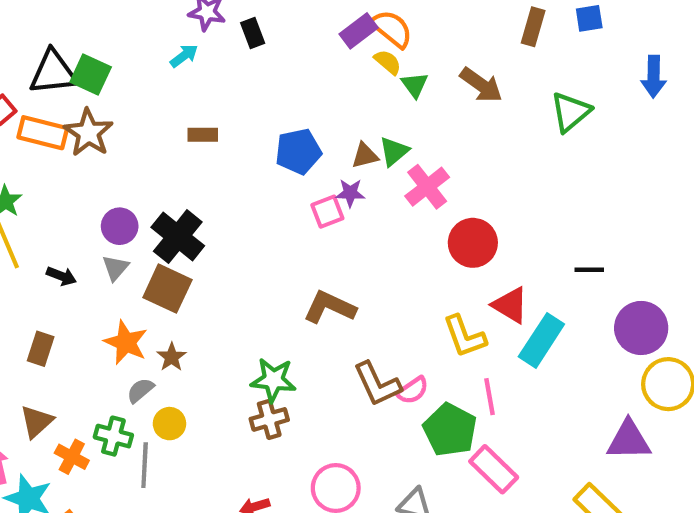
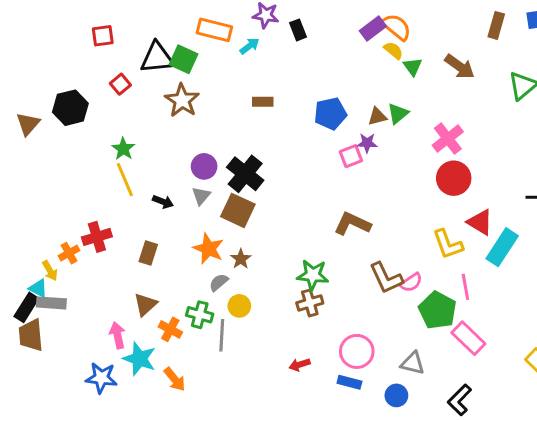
orange rectangle: (43, 133) -> (214, 30), moved
pink cross: (427, 187) -> (448, 139), moved

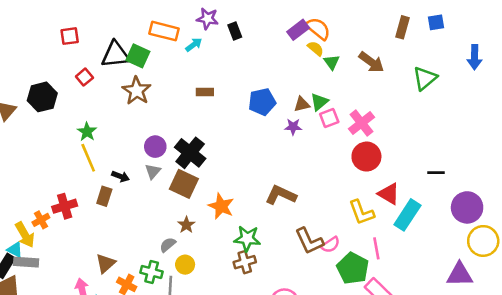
pink square: (351, 156) -> (329, 118), moved
orange star: (208, 249) -> (221, 206), moved
brown rectangle: (148, 253) -> (104, 196), moved
yellow arrow: (50, 271) -> (25, 235), size x1.5

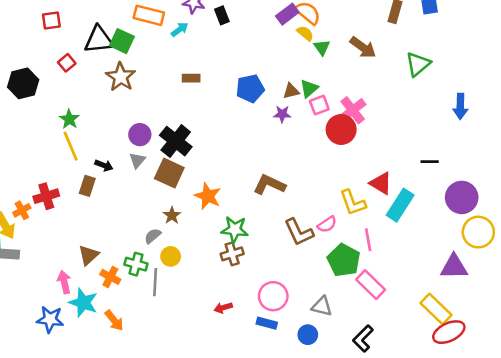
blue arrow: (475, 57) -> (460, 106), moved
red circle: (366, 157) -> (341, 129), moved
pink semicircle: (330, 245) -> (327, 224), moved

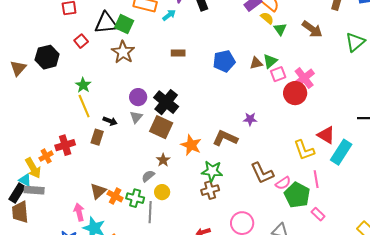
purple star: (282, 114) -> (250, 119), moved
brown L-shape: (269, 185) -> (225, 138), moved
pink semicircle: (327, 224) -> (283, 183), moved
orange cross: (110, 277) -> (115, 196), moved
pink rectangle: (371, 285) -> (318, 214), size x0.6

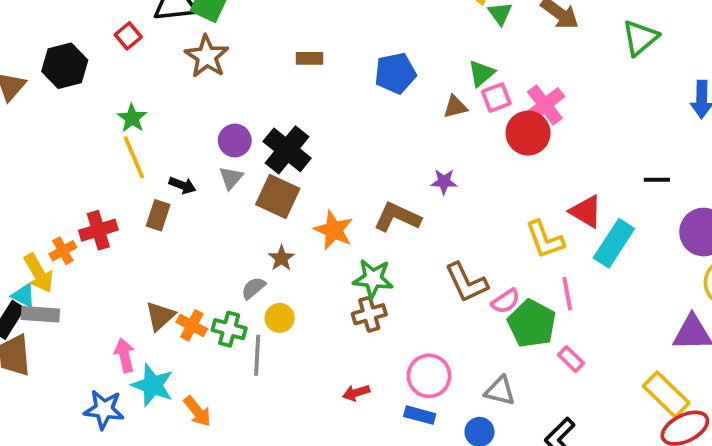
brown triangle: (256, 63) -> (455, 107), moved

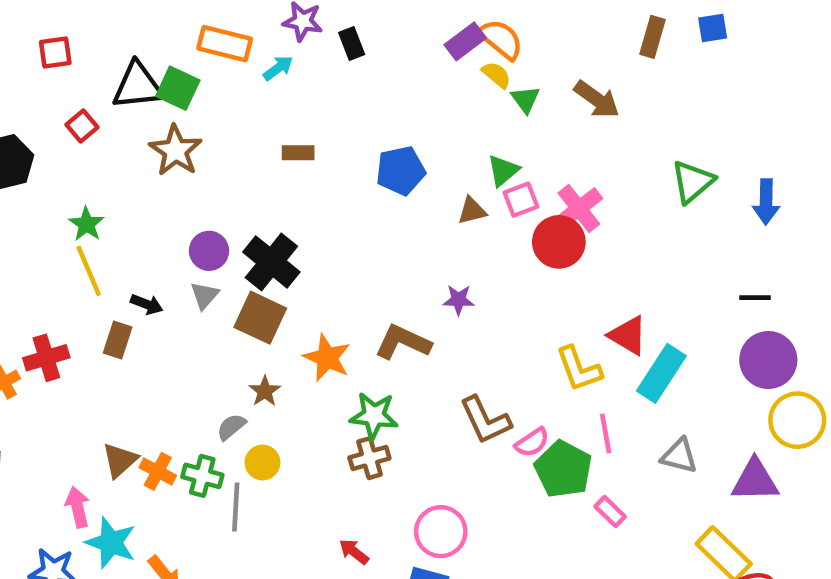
green triangle: (640, 38) -> (693, 182), moved
black line: (657, 180) -> (755, 298), moved
gray triangle: (500, 391) -> (679, 456), moved
red arrow: (356, 393) -> (354, 552), turned 55

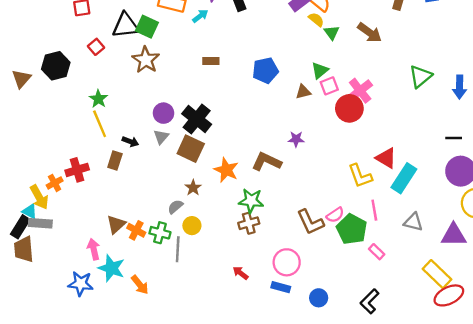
brown L-shape: (485, 420) -> (310, 222), moved

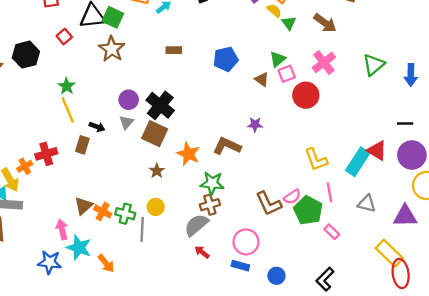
pink cross: (360, 91) -> (324, 62), moved
brown triangle: (303, 92) -> (262, 79), turned 49
red triangle: (386, 158) -> (377, 150), moved
gray semicircle: (175, 207) -> (196, 225), moved, size x1.6
red ellipse: (449, 295) -> (401, 274), turned -72

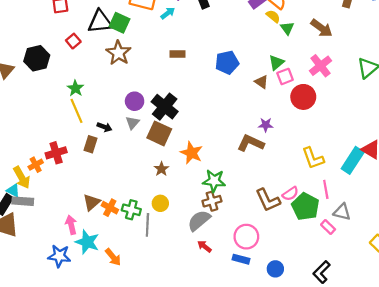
purple star: (255, 125) -> (266, 125), moved
brown L-shape: (227, 146) -> (251, 143), moved
gray triangle: (367, 204) -> (342, 212), moved

